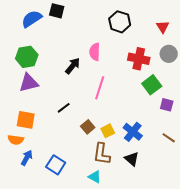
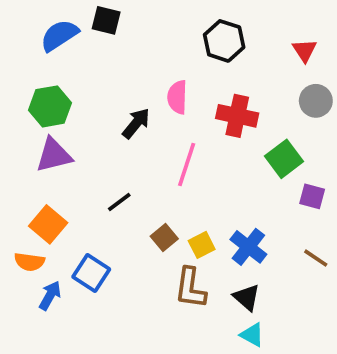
red cross: (139, 59) -> (237, 116), moved
orange square: (26, 120) -> (48, 224), turned 30
blue square: (56, 165) -> (91, 273), moved
cyan triangle: (95, 177) -> (252, 335), moved

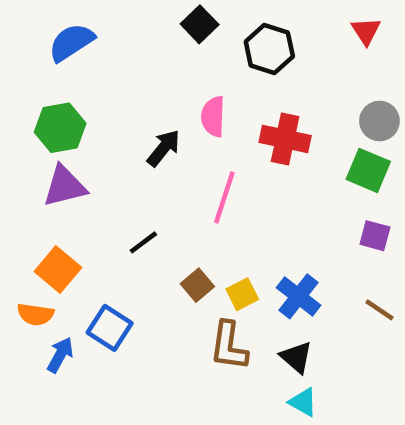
black square: (106, 20) -> (200, 24), moved, turned 32
red triangle: (305, 50) -> (366, 31), moved
green square: (284, 159) -> (368, 170), moved, turned -30

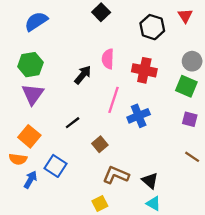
black hexagon: (269, 49) -> (152, 27), moved
purple triangle: (65, 186) -> (33, 94), turned -40
yellow square: (242, 294) -> (100, 203), moved
blue cross: (299, 296) -> (139, 116), moved, turned 30
brown L-shape: (229, 346) -> (116, 175), turned 105

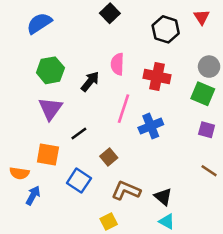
green hexagon: (30, 65) -> (50, 70), moved
purple triangle: (33, 94) -> (50, 109), moved
orange square: (29, 136) -> (48, 155), moved, turned -30
blue square: (55, 166) -> (79, 181), moved

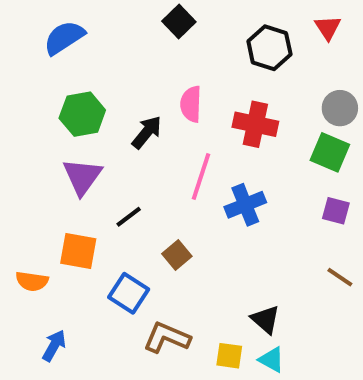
brown L-shape: (126, 190) -> (167, 338), moved
blue arrow: (33, 195) -> (54, 346), moved
yellow square: (109, 221) -> (229, 356), moved, turned 35

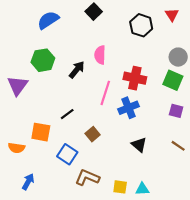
blue semicircle: (64, 38) -> (48, 20), moved
red cross: (255, 124) -> (135, 78), moved
purple triangle: (82, 177) -> (18, 86), moved
black triangle: (265, 319) -> (139, 145), moved
cyan triangle: (271, 360) -> (142, 189), turned -32

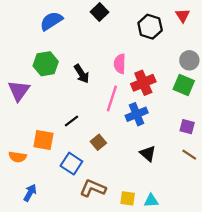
pink semicircle: (100, 55) -> (120, 64), moved
black arrow: (77, 70) -> (82, 74), turned 108
red cross: (135, 78) -> (143, 83), turned -35
purple square: (176, 111) -> (187, 127), moved

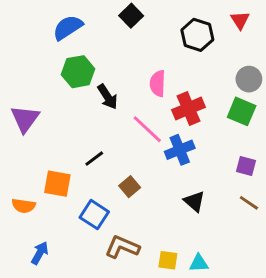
green hexagon: (46, 64) -> (78, 72), moved
pink line: (112, 98) -> (147, 129), turned -65

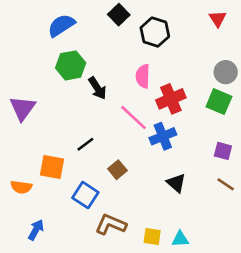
black hexagon: (197, 35) -> (155, 32), moved

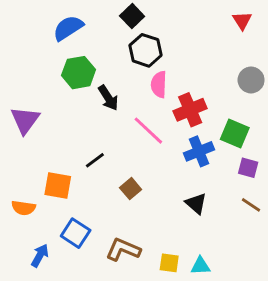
black hexagon: (155, 32) -> (145, 50), moved
green square: (219, 102) -> (235, 134), moved
blue cross: (163, 136) -> (199, 151), moved
blue square: (85, 195) -> (76, 233), moved

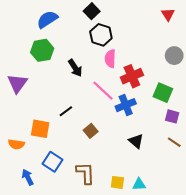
green hexagon: (79, 73) -> (42, 50), moved
blue cross: (199, 151) -> (126, 105), moved
brown L-shape: (123, 250) -> (85, 173), turned 65
blue arrow: (40, 255) -> (28, 177), turned -56

